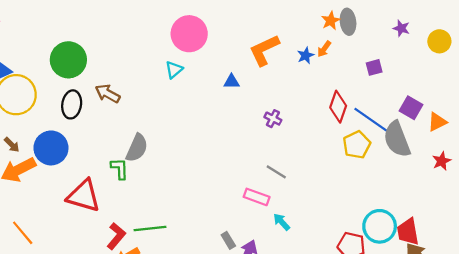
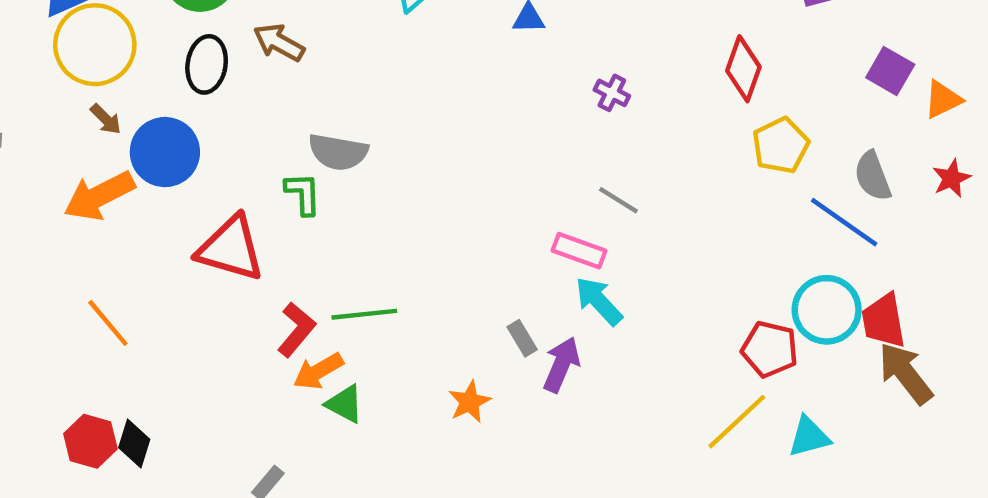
blue line: (371, 120) -> (844, 222), moved
gray semicircle: (397, 139) -> (873, 176), moved, size x0.7
brown arrow: (12, 145) -> (106, 119), moved
gray semicircle: (137, 148) -> (338, 152), turned 76
cyan arrow: (282, 222) -> (599, 301), moved, size x1.4

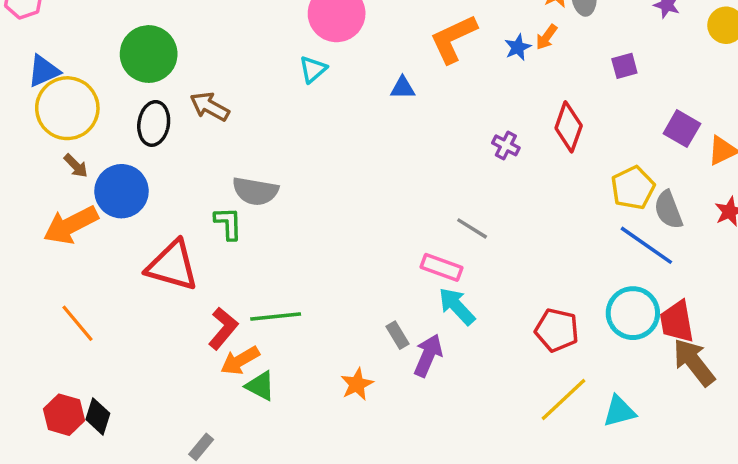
purple cross: (612, 93) -> (506, 145), moved
yellow pentagon: (781, 145) -> (633, 188), moved
red pentagon: (770, 349) -> (557, 330), moved

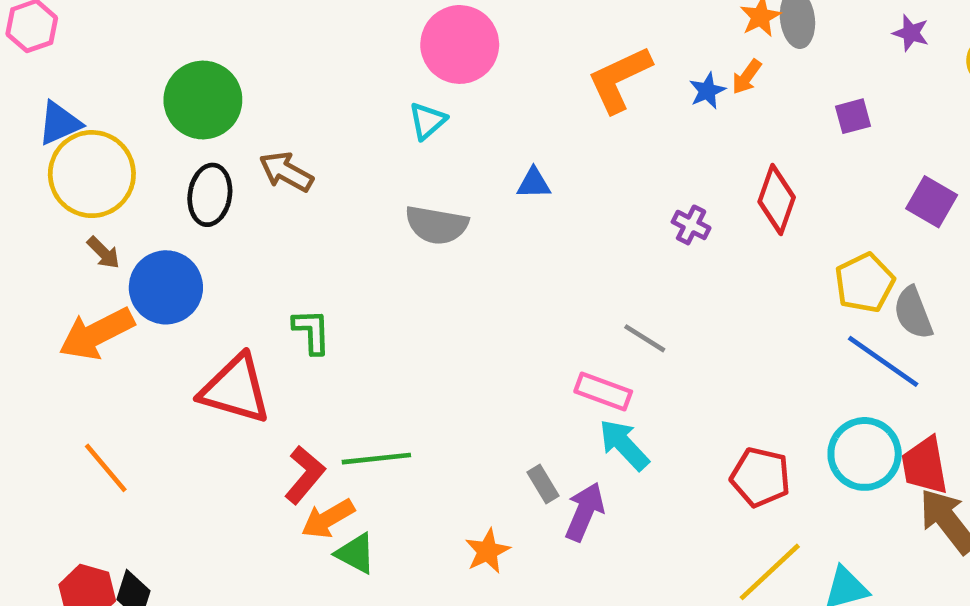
blue triangle: (403, 88) -> (534, 183), moved
gray semicircle: (255, 191) -> (437, 225), moved

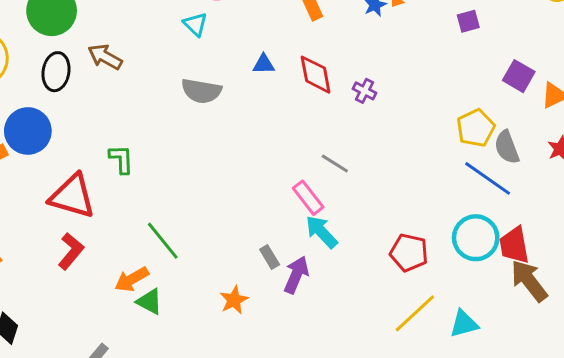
cyan triangle: (427, 121) -> (195, 24), turned -35
red diamond: (777, 199) -> (316, 75), moved, turned -30
pink rectangle: (603, 391) -> (308, 198), turned 32
green line: (376, 459) -> (163, 241), turned 57
red L-shape: (305, 475) -> (71, 251), moved

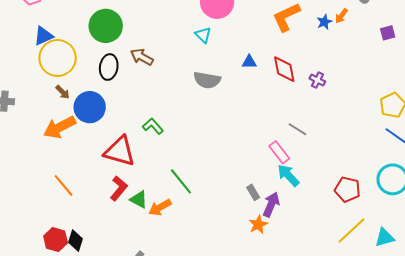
green L-shape: (121, 159) -> (153, 126), turned -40
orange star: (234, 300) -> (258, 225), moved
green triangle: (149, 302) -> (139, 199), moved

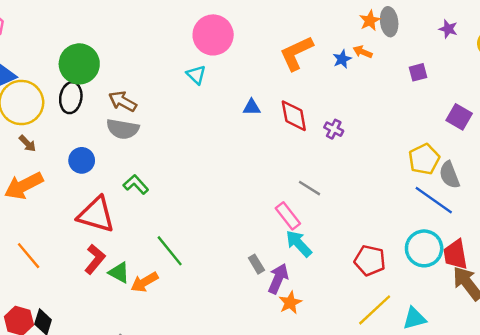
orange arrow: (341, 16) -> (363, 52), turned 77
black ellipse: (109, 67) -> (71, 98), moved
gray semicircle: (207, 80) -> (123, 129), moved
blue circle: (90, 107) -> (82, 160), moved, size x0.7
orange star: (258, 225) -> (290, 303), moved

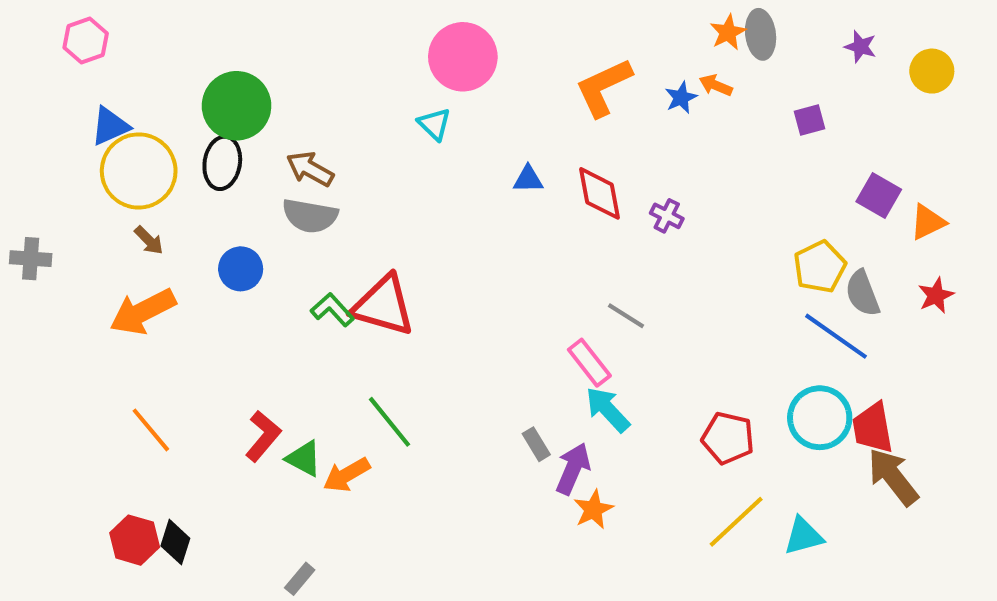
red triangle: (96, 215) -> (383, 306), moved

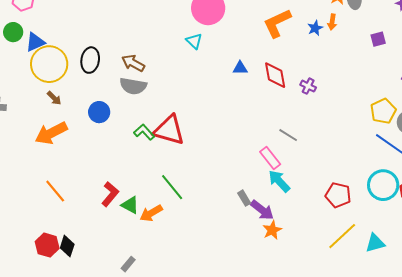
orange arrow: (716, 85) -> (332, 22), turned -105
green circle: (237, 106) -> (13, 32), moved, size x0.6
purple arrow: (573, 469) -> (262, 210), turned 105

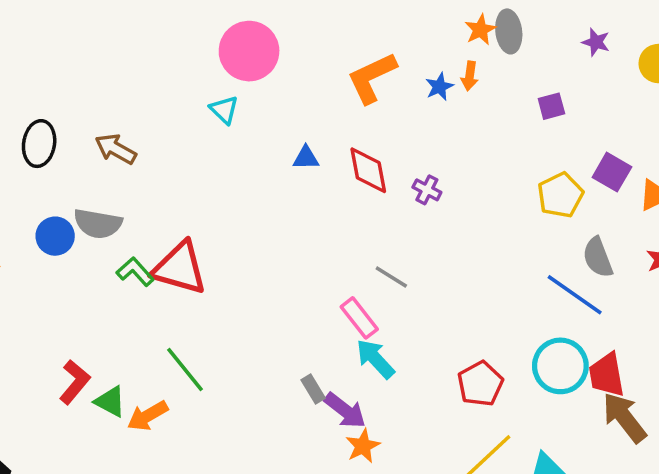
gray semicircle: (133, 86) -> (98, 224), moved
yellow pentagon: (383, 111) -> (560, 195), moved
red pentagon: (338, 195) -> (480, 384), turned 30

